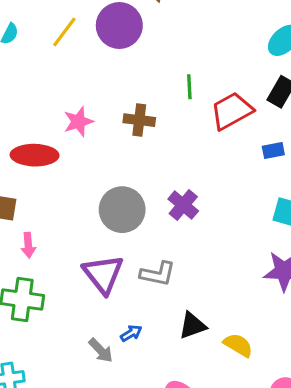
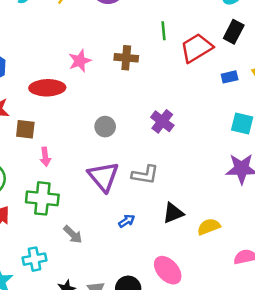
gray circle: (122, 210) -> (105, 127), moved, size x0.6
yellow semicircle: (238, 345) -> (209, 227), turned -50
gray arrow: (101, 350) -> (73, 235), moved

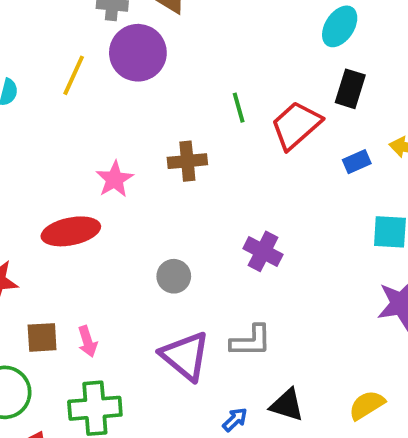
brown square: (25, 129) -> (42, 337), moved
black triangle: (173, 213) -> (287, 405), moved, turned 50

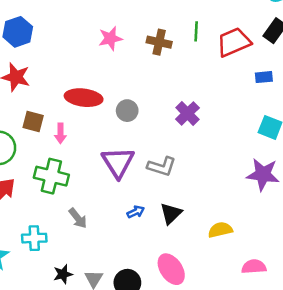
green line: (239, 108) -> (196, 31), moved
red ellipse: (71, 231) -> (84, 98), moved
black triangle: (287, 405) -> (171, 213), turned 40

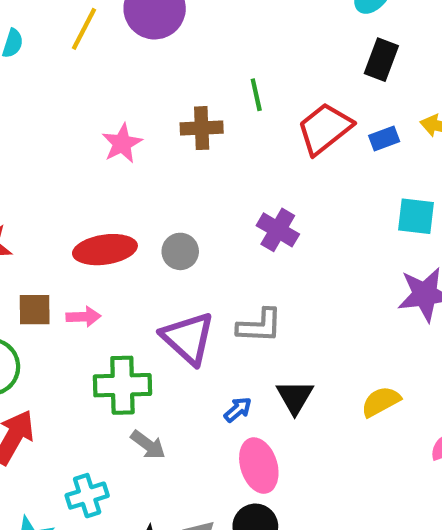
red trapezoid: (234, 42) -> (325, 129), moved
pink arrow: (60, 133) -> (83, 317), turned -78
green cross: (51, 176) -> (122, 385), moved
pink ellipse: (171, 269) -> (259, 466), moved, turned 32

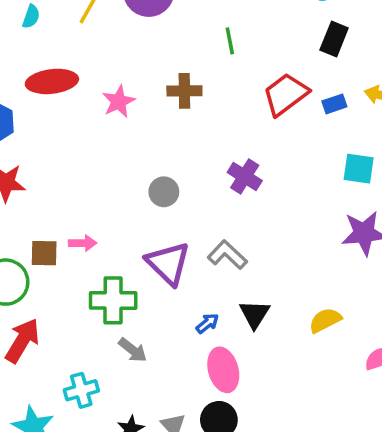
green line: (256, 95) -> (230, 41), moved
red ellipse: (105, 250) -> (52, 81), moved
brown square: (35, 310) -> (44, 253), moved
gray L-shape: (260, 326) -> (227, 255), turned -141

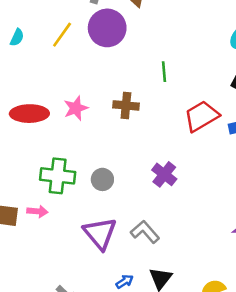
red ellipse: (52, 81) -> (29, 114), moved
green cross: (113, 300) -> (58, 176), moved

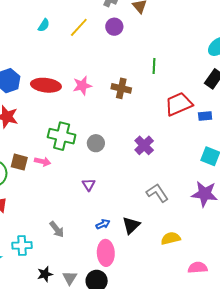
purple circle: (107, 28) -> (114, 27), size x0.6
gray L-shape: (145, 232) -> (157, 193), moved
purple triangle: (100, 233) -> (89, 185), size x0.5

